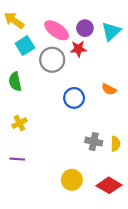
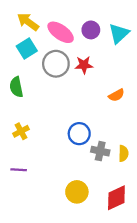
yellow arrow: (14, 20) -> (28, 22), moved
red star: (78, 49) -> (84, 65), moved
orange semicircle: (109, 89) -> (116, 95), turned -56
blue circle: (74, 98) -> (79, 134), moved
red diamond: (109, 185) -> (116, 198), turned -55

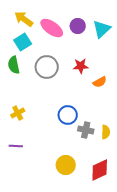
gray circle: (56, 64) -> (47, 67), moved
red star: (84, 65) -> (81, 66), moved
green semicircle: (16, 87) -> (14, 65), moved

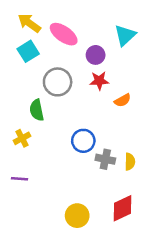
purple circle: (78, 26) -> (96, 55), moved
green semicircle: (14, 65) -> (37, 110), moved
yellow circle: (66, 165) -> (77, 216), moved

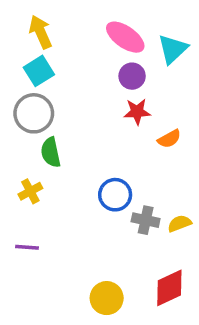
yellow arrow: (29, 23) -> (41, 32), turned 30
pink ellipse: (64, 34) -> (125, 37), moved
gray circle: (58, 82) -> (34, 113), moved
yellow semicircle: (130, 162) -> (179, 224), turned -112

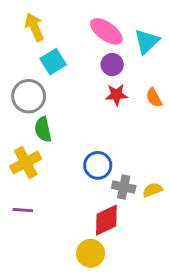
cyan square: (39, 71) -> (53, 62), moved
orange semicircle: (169, 139) -> (154, 98), moved, turned 90
yellow cross: (30, 191) -> (26, 162), size x1.5
red diamond: (169, 288) -> (106, 220), moved

